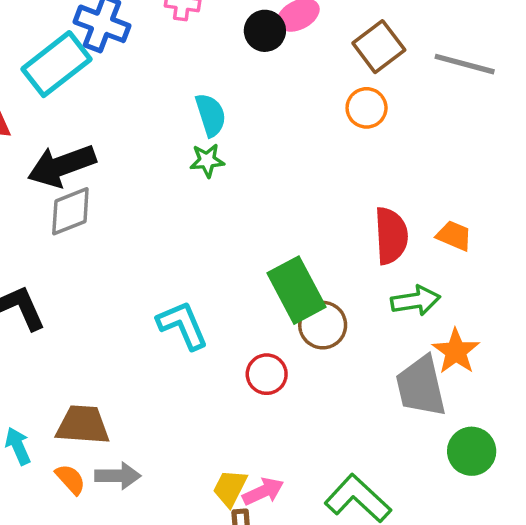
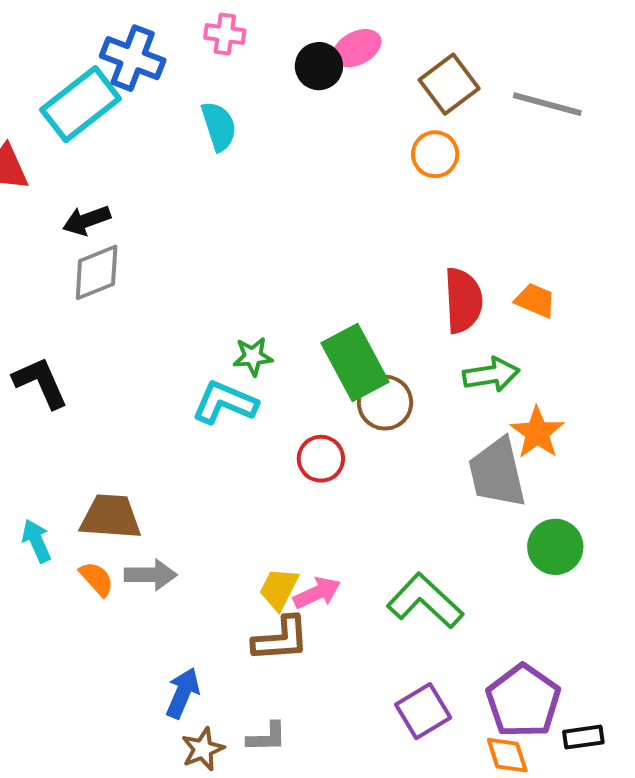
cyan semicircle: (211, 115) -> (219, 126), moved
green star: (207, 160) -> (253, 357), moved
black arrow: (62, 166) -> (87, 220), size x0.6
cyan L-shape: (183, 325) -> (225, 403), turned -44

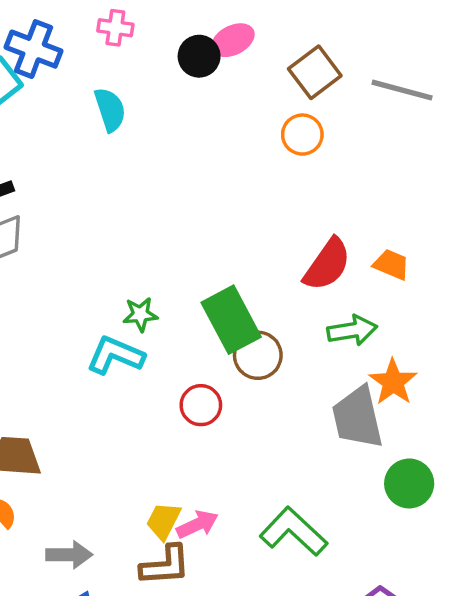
red semicircle: (463, 300) -> (327, 264), turned 38
gray arrow: (151, 575) -> (69, 555), moved

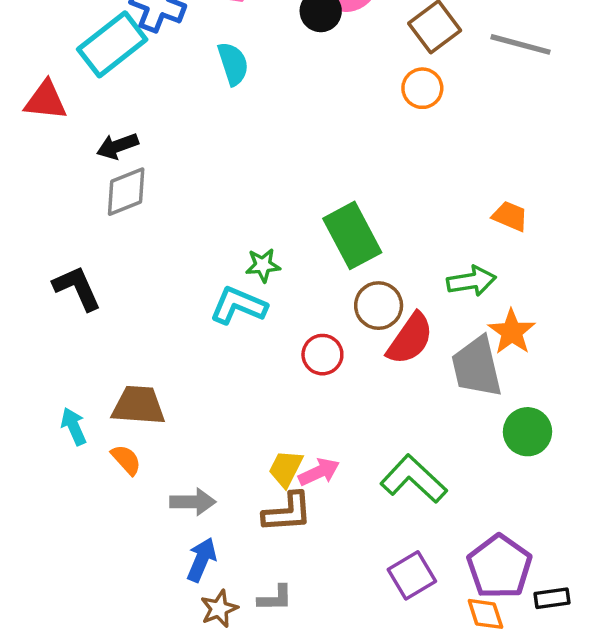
red semicircle: (327, 264) -> (410, 339), moved
green rectangle: (231, 320) -> (352, 235), moved

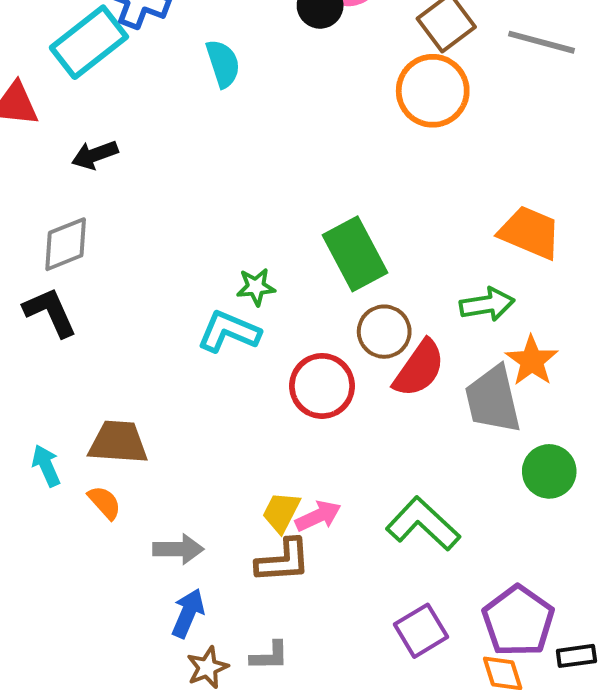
orange circle: (422, 88) -> (433, 91), size x1.6
gray diamond: (126, 192) -> (66, 244), moved
orange trapezoid: (510, 216) -> (530, 233), size x1.6
red circle: (322, 355) -> (322, 386), size x1.4

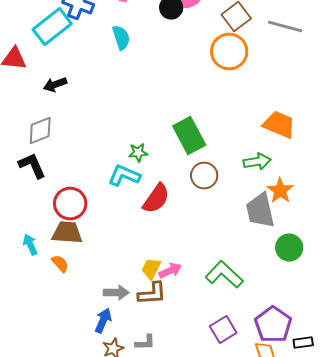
red semicircle: (419, 368) -> (156, 199), moved
red circle: (322, 386) -> (70, 204), moved
gray arrow: (178, 549) -> (116, 293), moved

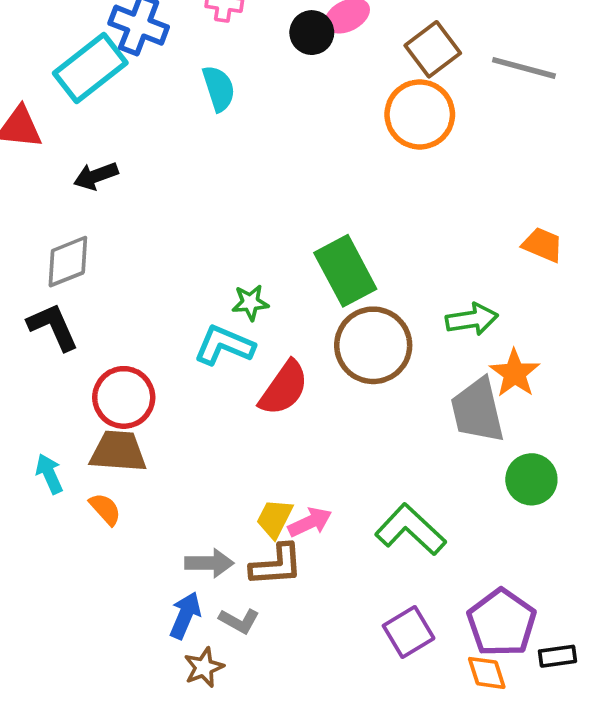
orange trapezoid: (279, 125) -> (543, 245), moved, size x0.7
brown circle: (204, 176) -> (373, 345), size x1.5
gray L-shape: (145, 343) -> (239, 621), moved, turned 30

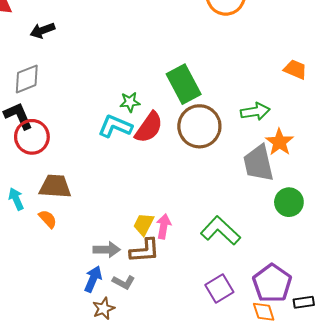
red semicircle: (284, 388) -> (149, 127), moved
red circle: (124, 397) -> (32, 137), moved
pink arrow: (310, 522) -> (164, 226), turned -55

